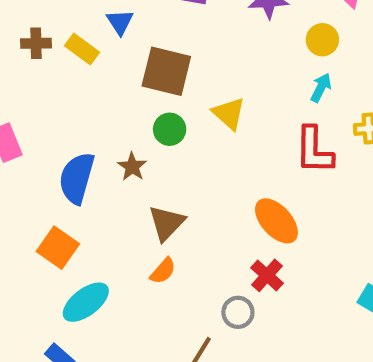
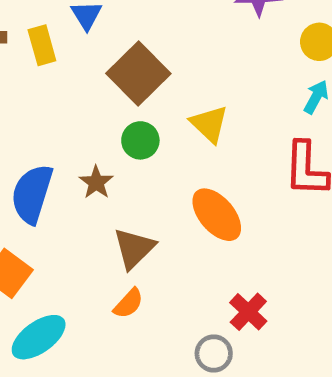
yellow rectangle: (82, 49) -> (42, 45), turned 36
brown square: (166, 71) -> (138, 73), turned 30
orange ellipse: (276, 221) -> (217, 215), moved

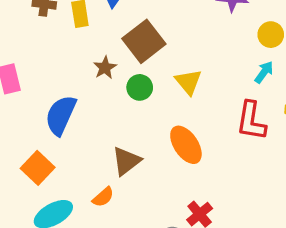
brown star: (96, 182) -> (105, 68), moved
orange semicircle: (128, 303) -> (103, 197), moved

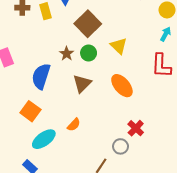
brown star: (105, 68) -> (67, 54), moved
brown triangle: (126, 161) -> (82, 84), moved

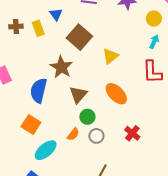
yellow triangle: (119, 46) -> (110, 56), turned 42
green circle: (89, 53) -> (87, 117), moved
brown star: (67, 54) -> (61, 67), size x1.6
gray circle: (121, 146) -> (96, 136), moved

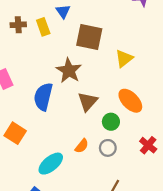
brown square: (79, 37) -> (89, 37), turned -30
green circle: (87, 117) -> (111, 122), moved
orange square: (31, 124) -> (15, 133), moved

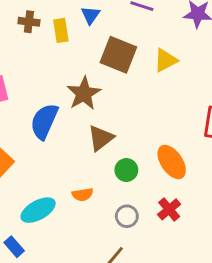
yellow triangle: (124, 58) -> (166, 60), moved
orange ellipse: (130, 101) -> (172, 162), moved
orange semicircle: (82, 146) -> (83, 195), turned 32
gray circle: (108, 148) -> (127, 216), moved

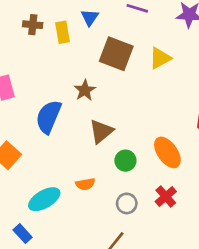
brown star: (84, 93) -> (85, 90), size x0.7

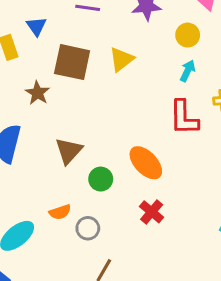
brown star: (85, 90) -> (37, 93), moved
gray circle: (127, 203) -> (88, 228), moved

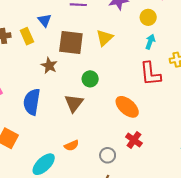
green circle: (101, 179) -> (90, 79), moved
gray circle: (88, 228) -> (108, 155), moved

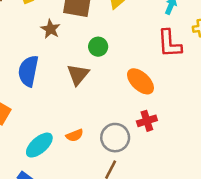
red cross: (134, 140) -> (147, 121), turned 35
orange semicircle: (72, 145) -> (75, 135), moved
gray circle: (108, 155) -> (115, 138), size x1.5

